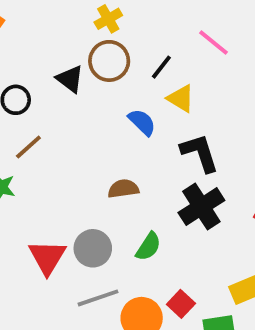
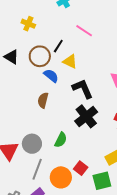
yellow cross: (108, 19) -> (28, 24), turned -32
brown circle: (109, 61) -> (40, 56), moved
brown semicircle: (123, 189) -> (43, 100), moved, turned -63
gray line: (98, 298) -> (37, 169), turned -45

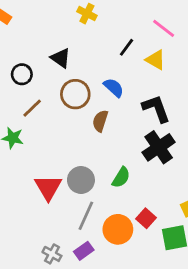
brown circle: (40, 56) -> (75, 94), moved
yellow triangle: (70, 61) -> (156, 60), moved

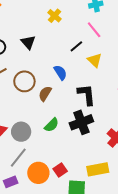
pink line: (164, 28) -> (94, 30), moved
brown circle: (75, 94) -> (24, 81), moved
green semicircle: (121, 177) -> (52, 125), moved

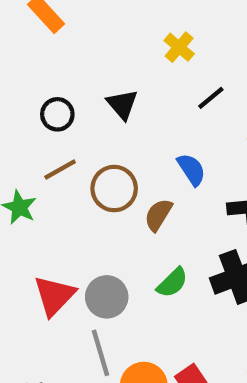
black line: (76, 46) -> (211, 98), moved
gray line: (18, 158) -> (101, 353), turned -55

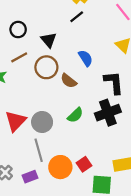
black line: (211, 98) -> (77, 17), moved
black triangle: (122, 104) -> (49, 40), moved
brown semicircle: (158, 215) -> (69, 81), turned -84

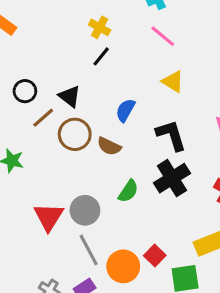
brown line: (19, 57) -> (43, 118), moved
blue semicircle: (86, 58) -> (125, 110), turned -105

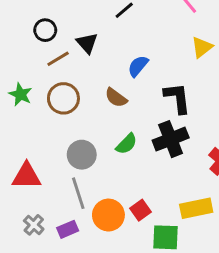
yellow triangle: (173, 82) -> (202, 47), moved, turned 40
brown circle: (75, 134) -> (63, 98), moved
red triangle: (49, 217) -> (27, 176), moved, turned 48

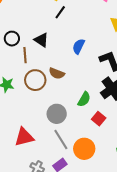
brown line: (58, 59) -> (25, 55), turned -49
brown semicircle: (116, 98) -> (57, 73), moved
red square: (141, 210) -> (99, 119), moved

